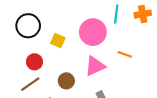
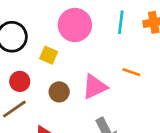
pink circle: (93, 32) -> (75, 25), moved
brown circle: (66, 81) -> (59, 92), moved

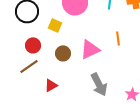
orange line: (131, 72) -> (118, 38), turned 64

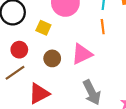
orange line: (118, 38) -> (103, 27), moved
red triangle: (51, 85) -> (39, 94), size x1.5

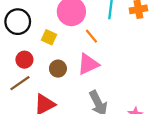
orange line: (103, 27) -> (92, 36), moved, turned -32

